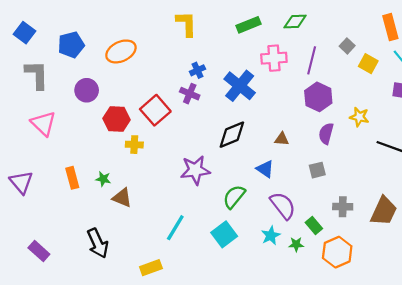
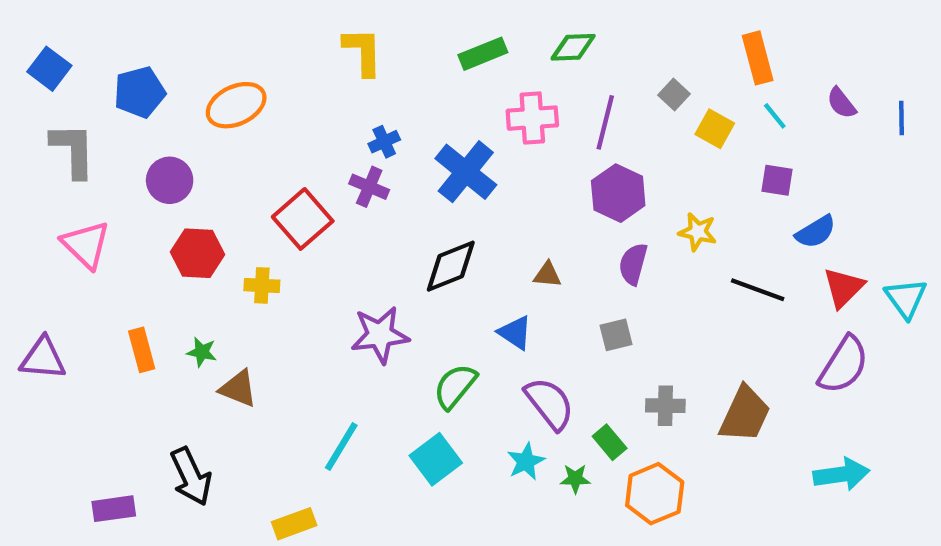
red hexagon: (117, 119) -> (197, 253), moved
purple triangle: (21, 182) -> (43, 358), turned -45
purple rectangle: (39, 251) -> (114, 509), moved, turned -50

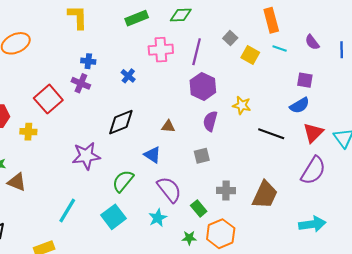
cyan line: (775, 116) -> (280, 49), turned -32
blue cross: (384, 142) -> (88, 61), turned 32
blue cross: (466, 172) -> (128, 76), size x0.5
purple square: (777, 180) -> (305, 80), moved
green star: (575, 479) -> (189, 238), moved

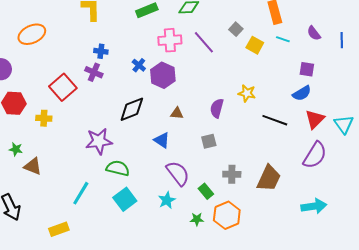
purple line: (197, 52) -> (204, 42), turned -55
purple hexagon: (203, 86) -> (163, 75), moved
green semicircle: (123, 181) -> (118, 168), moved, turned 65

